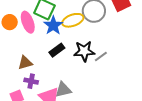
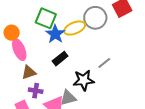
pink ellipse: (28, 22) -> (19, 50), moved
black star: (84, 51) -> (84, 80), moved

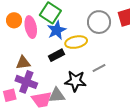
yellow ellipse: (75, 28) -> (76, 42), moved
pink ellipse: (19, 50) -> (31, 27), moved
purple cross: (36, 91) -> (26, 82), size x1.5

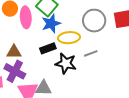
gray line: (99, 68) -> (91, 53), moved
black star: (75, 81) -> (66, 63), moved

